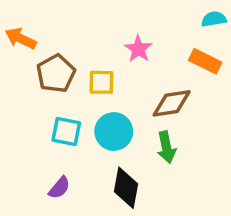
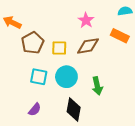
pink star: (138, 49) -> (86, 20), moved
brown diamond: (172, 103) -> (88, 46), moved

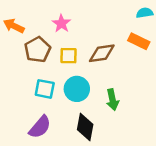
pink star: (86, 20) -> (61, 23), moved
purple semicircle: (35, 110) -> (40, 127), size x1.5

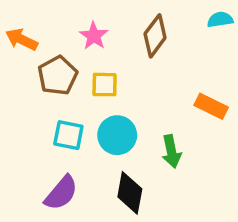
orange rectangle: (139, 41) -> (211, 106), moved
brown diamond: (102, 53) -> (155, 36), moved, turned -44

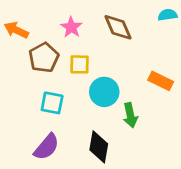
brown diamond: (155, 36) -> (118, 27), turned -60
cyan circle: (117, 135) -> (104, 92), moved

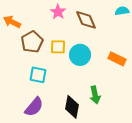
pink star: (71, 27) -> (58, 12), moved
cyan circle: (104, 92) -> (80, 55), moved
green arrow: (130, 115) -> (95, 95), moved

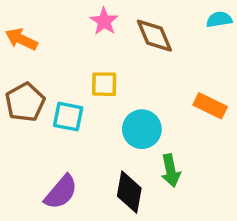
brown pentagon: (32, 42) -> (25, 102), moved
cyan circle: (80, 55) -> (142, 129), moved
cyan square: (38, 75) -> (68, 117), moved

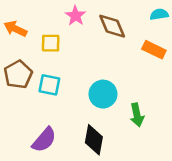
yellow square: (104, 84) -> (51, 43), moved
orange rectangle: (210, 106) -> (154, 50), moved
green arrow: (171, 171) -> (137, 115), moved

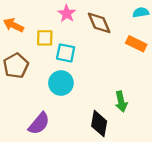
cyan square: (49, 85) -> (66, 53), moved
cyan circle: (103, 94) -> (61, 83), moved
black diamond: (94, 140) -> (99, 124), moved

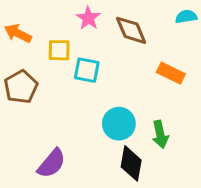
orange rectangle: (136, 44) -> (171, 73), moved
cyan circle: (61, 83) -> (119, 124), moved

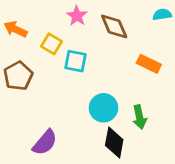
yellow square: (59, 50) -> (52, 44), turned 30

